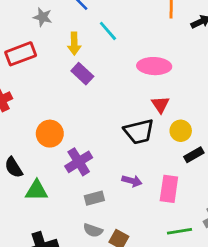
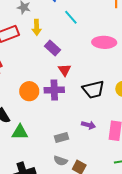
yellow arrow: (74, 44) -> (37, 27), moved
red triangle: (160, 105) -> (65, 70), moved
purple cross: (79, 162) -> (54, 90), moved, turned 30

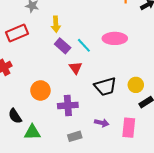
cyan line: (71, 17) -> (84, 45), moved
yellow arrow: (37, 27) -> (56, 24), moved
purple cross: (54, 90) -> (68, 105), moved

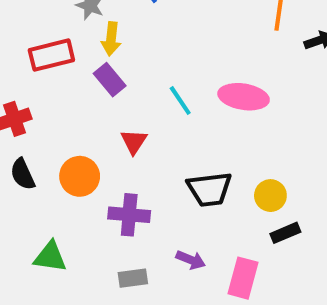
yellow arrow: (56, 24) -> (111, 39), moved
purple rectangle: (63, 46) -> (110, 80), moved
red triangle: (75, 68) -> (134, 142), moved
black semicircle: (15, 116) -> (23, 174), moved

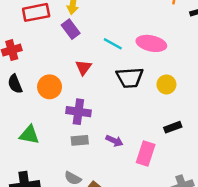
cyan line: (180, 101) -> (113, 44), turned -30
black trapezoid: (210, 189) -> (130, 78), moved
yellow circle: (270, 196) -> (166, 84), moved
gray rectangle: (133, 278) -> (80, 140), moved

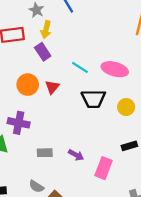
orange circle: (50, 87) -> (28, 85), moved
purple cross: (78, 112) -> (19, 123), moved

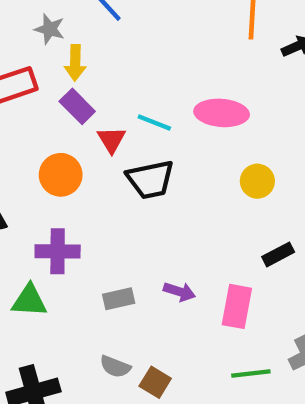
red triangle: (52, 87) -> (111, 140), moved
black trapezoid: (93, 99) -> (150, 179), moved

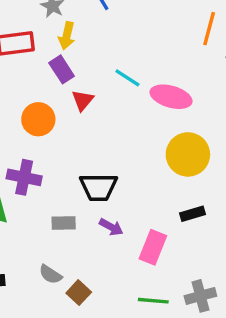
cyan line: (154, 123) -> (127, 78), moved
black trapezoid: (150, 179) -> (98, 187), moved
yellow circle: (257, 181) -> (188, 154), size x1.6

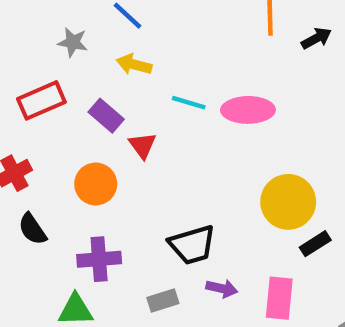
yellow arrow: (67, 36) -> (134, 64), moved, turned 108
yellow circle: (188, 154) -> (288, 202), moved

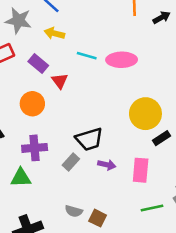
gray star: (73, 42) -> (18, 21), size x1.5
gray rectangle: (163, 300) -> (71, 162), moved, turned -30

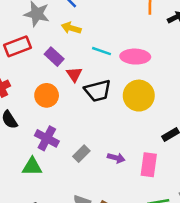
yellow circle: (145, 114) -> (139, 96), moved
black trapezoid: (89, 139) -> (98, 91), moved
purple cross: (35, 148) -> (47, 138), turned 30

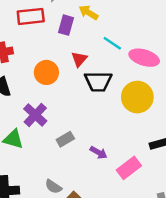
purple rectangle: (54, 57) -> (66, 25), moved, turned 48
pink rectangle: (149, 165) -> (129, 168), turned 30

